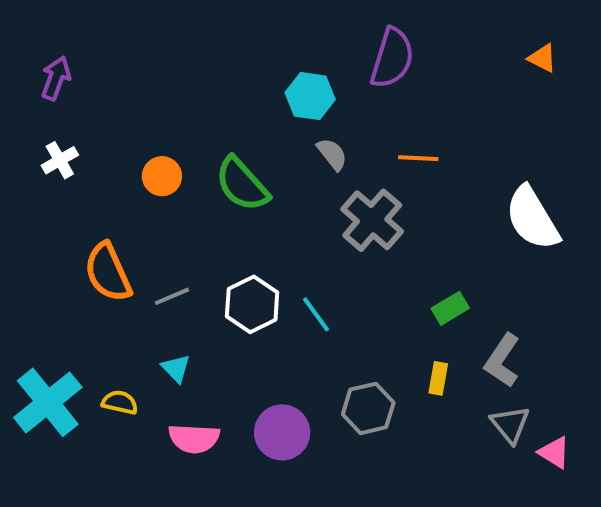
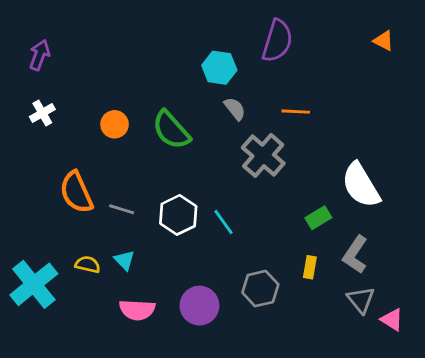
white semicircle: (532, 218) -> (361, 185), moved
gray line: (172, 296) -> (122, 209), turned 40
yellow semicircle: (120, 402) -> (88, 264), moved

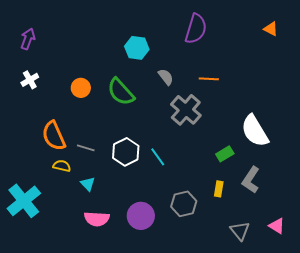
cyan hexagon: (219, 68) -> (137, 48), moved
yellow semicircle: (88, 264) -> (62, 166), moved
gray triangle: (361, 300) -> (240, 231), moved

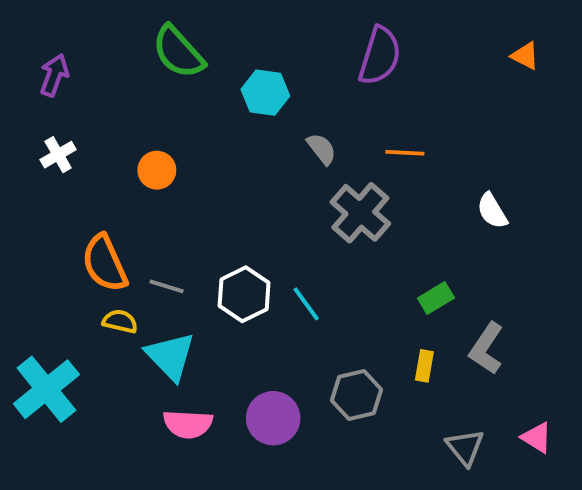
green semicircle: (121, 92) -> (178, 52), moved
white semicircle: (255, 131) -> (492, 211), moved, size x0.6
cyan triangle: (88, 184) -> (170, 356), size x1.8

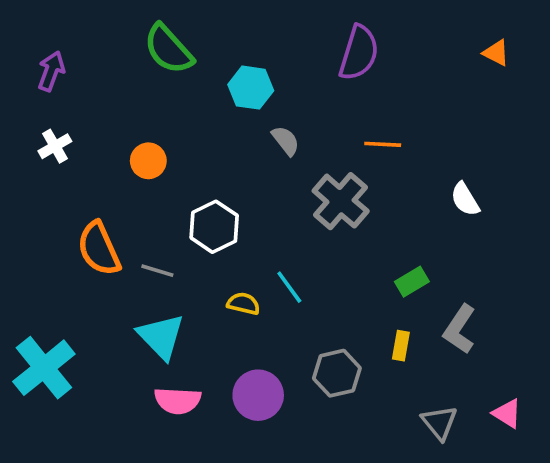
gray semicircle: (322, 149) -> (286, 141), moved
white hexagon: (244, 294) -> (214, 227), moved
yellow semicircle: (120, 321) -> (243, 304), moved

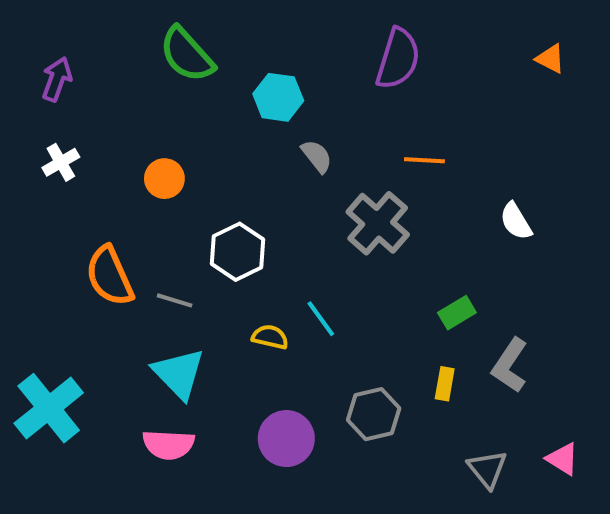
pink semicircle: (178, 401) -> (168, 445), moved

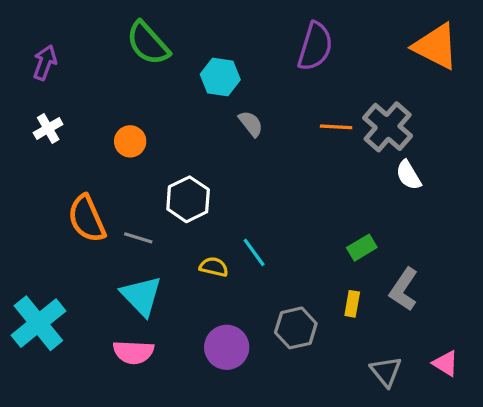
orange triangle: (550, 59) -> (436, 46), size x2.0
gray cross: (378, 223) -> (388, 127), moved

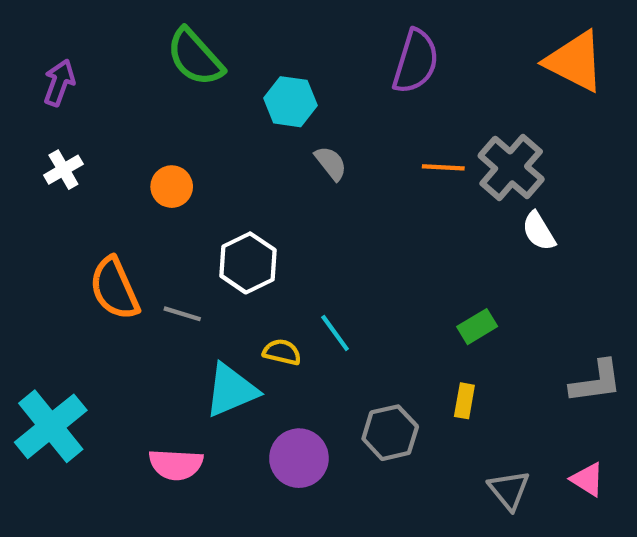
gray L-shape: (404, 289) -> (596, 382), moved, turned -132
cyan triangle: (141, 296) -> (231, 390), moved, turned 51

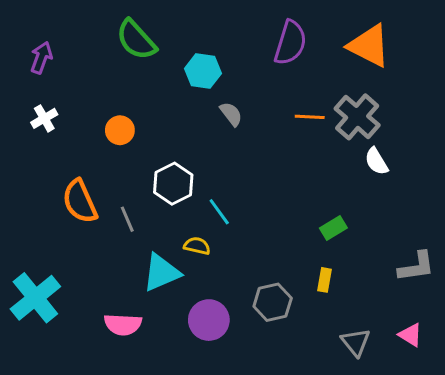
orange triangle: (575, 61) -> (369, 46), moved
gray line: (182, 314) -> (127, 219), turned 50
cyan line: (335, 333) -> (219, 212), moved

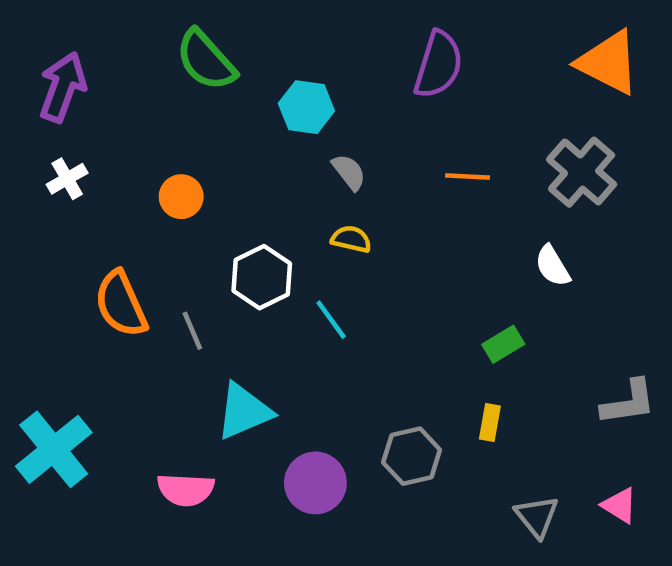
orange triangle: (369, 46) -> (608, 62), moved
purple arrow: (41, 58) -> (63, 87), size x1.4
gray cross: (357, 117) -> (582, 172), moved
white semicircle: (376, 161) -> (552, 266), moved
yellow semicircle: (197, 246) -> (351, 239), moved

